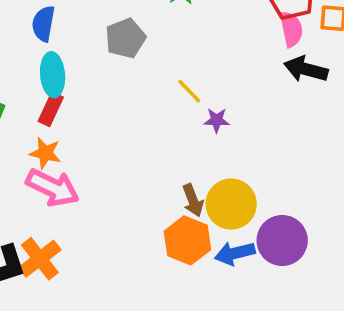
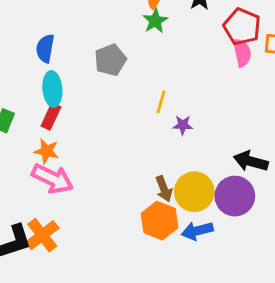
black arrow: (306, 69) -> (251, 161), moved
yellow line: (189, 91) -> (161, 102), turned 60
purple circle: (282, 240) -> (235, 196), moved

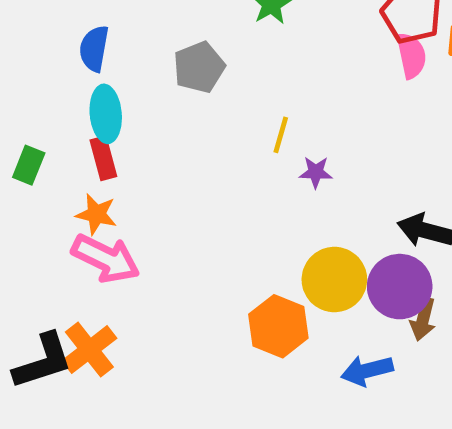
red rectangle: (51, 116) -> (103, 158), turned -40
brown arrow: (164, 189) -> (423, 319), moved, turned 35
blue arrow: (197, 231) -> (367, 371), moved

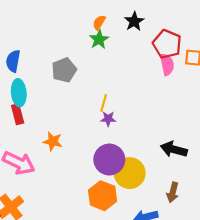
purple star: (316, 172) -> (108, 119), moved
orange star: (96, 214) -> (53, 141), moved
purple circle: (400, 287) -> (109, 160), moved

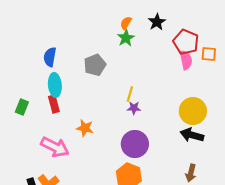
yellow circle: (130, 173) -> (193, 111), moved

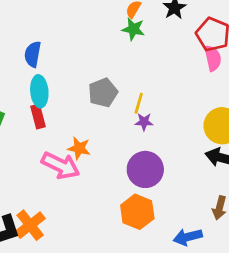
green star: (126, 38) -> (133, 29), turned -30
gray pentagon: (95, 65) -> (103, 93), moved
pink arrow: (55, 147) -> (61, 165), moved

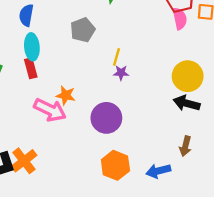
gray pentagon: (103, 93) -> (83, 30), moved
purple circle: (145, 169) -> (106, 118), moved
orange hexagon: (137, 212) -> (115, 165), moved

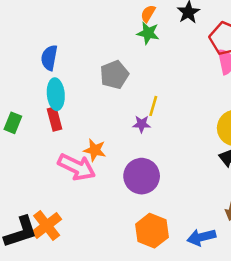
purple star: (121, 73) -> (142, 124), moved

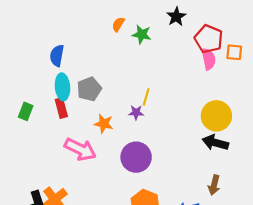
orange semicircle: (148, 14) -> (118, 24), moved
gray pentagon: (114, 75) -> (89, 89), moved
orange star: (95, 150) -> (104, 124), moved

